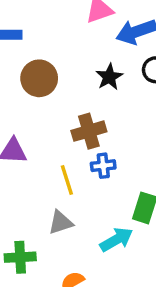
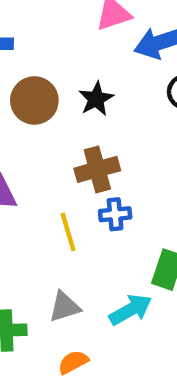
black star: (109, 77) -> (96, 99), moved
gray triangle: (60, 222) -> (65, 307), moved

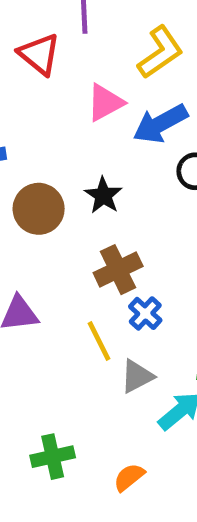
blue cross: (115, 214) -> (145, 313), turned -32
gray triangle: (65, 307) -> (137, 376), moved

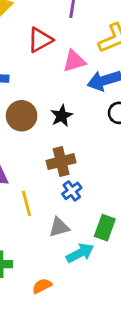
red triangle: (39, 54) -> (40, 40), moved, turned 40
yellow line: (99, 341) -> (27, 203), moved

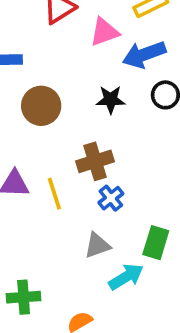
black star: (62, 116) -> (111, 100), moved, turned 30
yellow line: (27, 203) -> (54, 194), moved

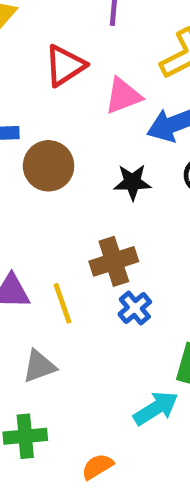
brown circle: (41, 106) -> (49, 166), moved
gray triangle: (97, 245) -> (39, 366), moved

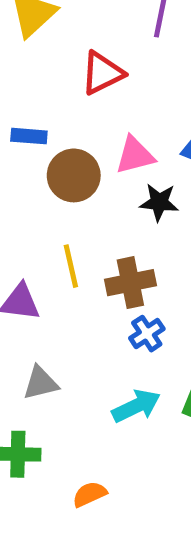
pink triangle: (123, 96) -> (135, 155), moved
yellow line: (63, 303) -> (71, 266), moved
cyan arrow: (156, 408) -> (136, 406), moved

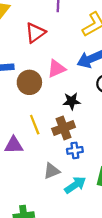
black star: (159, 202) -> (72, 101), moved
blue cross: (147, 334) -> (75, 150), turned 35
gray triangle: (41, 383) -> (52, 171), moved

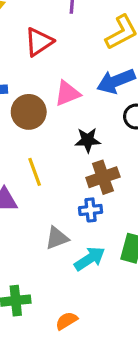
brown cross: (64, 128) -> (103, 177), moved

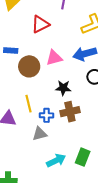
blue cross: (91, 210) -> (46, 115), moved
gray triangle: (57, 238) -> (40, 134), moved

